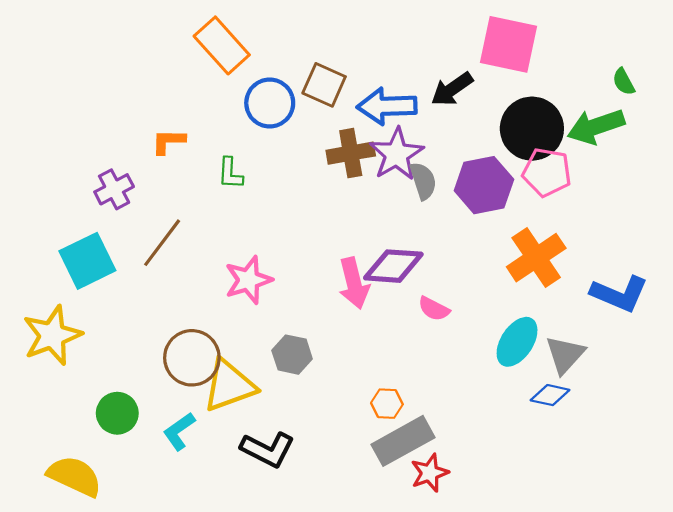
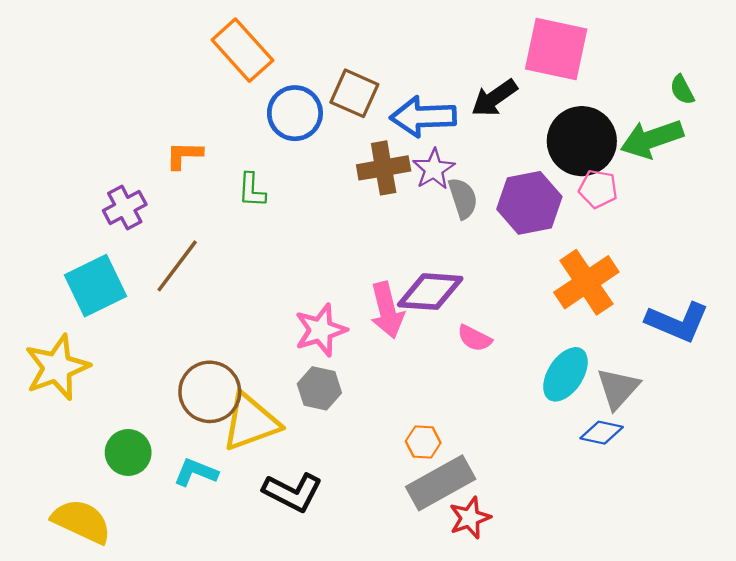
purple star: (397, 154) -> (434, 169), size x0.7
pink pentagon: (547, 172) -> (598, 189), size x0.7
pink star: (248, 280) -> (321, 330), moved
cyan L-shape: (179, 431) -> (196, 472), turned 57

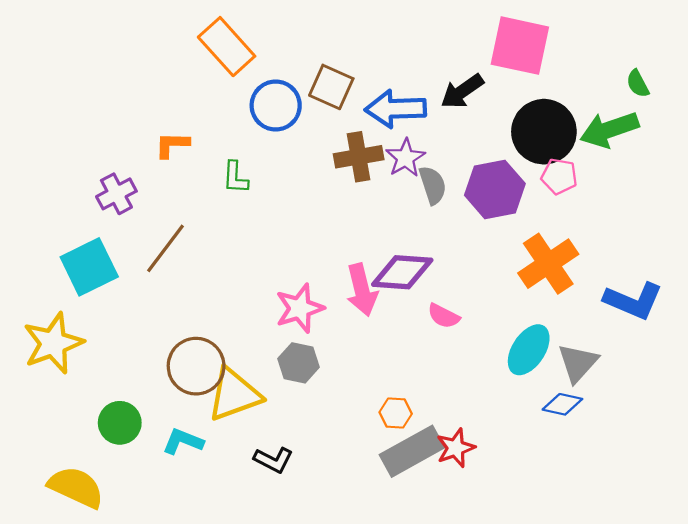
black L-shape: (293, 492) -> (273, 460), size x0.7
red star: (470, 518) -> (456, 448), moved

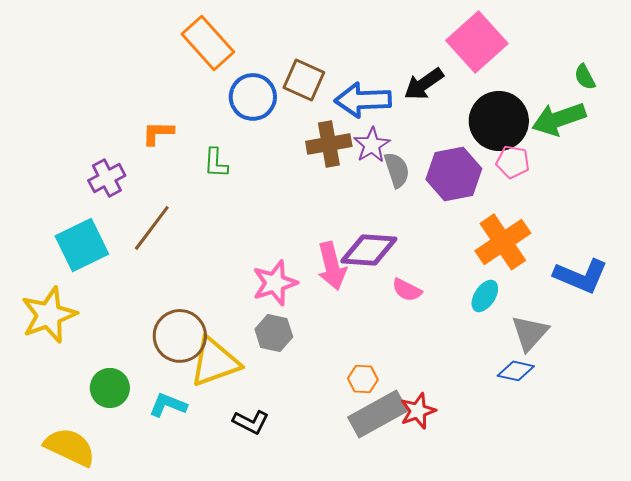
pink square: (520, 46) -> (477, 42), turned 36
cyan ellipse: (529, 350) -> (485, 296), moved, size x0.7

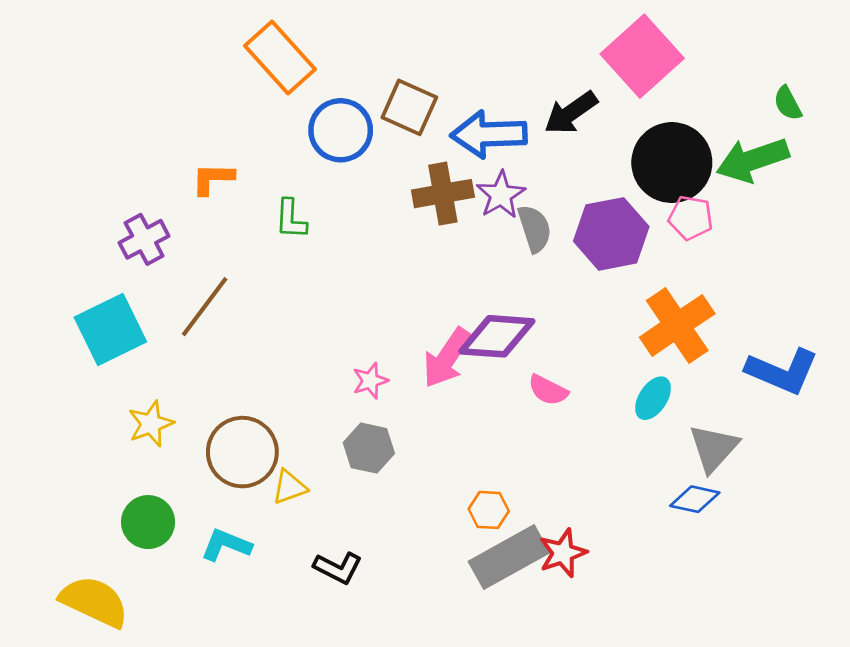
pink arrow: (332, 266) -> (447, 358), turned 48
pink star: (275, 283) -> (370, 381), size x0.6
yellow star: (49, 315) -> (151, 424), moved, size x0.6
yellow triangle: (215, 362) -> (289, 487), size x0.5

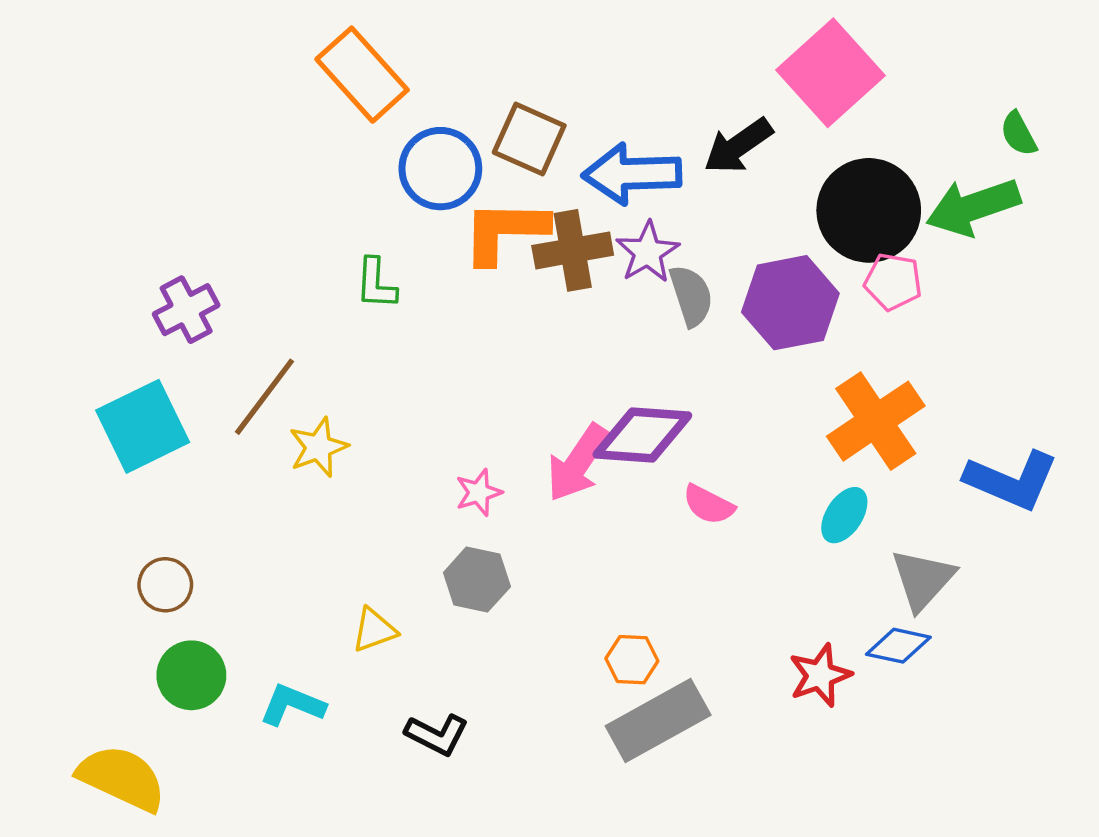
orange L-shape: (213, 179) -> (505, 231), moved, size x1.6
yellow star: (151, 424) -> (318, 447), moved
brown circle: (242, 452) -> (165, 585), moved, size x0.6
red star: (563, 553) -> (820, 675), moved

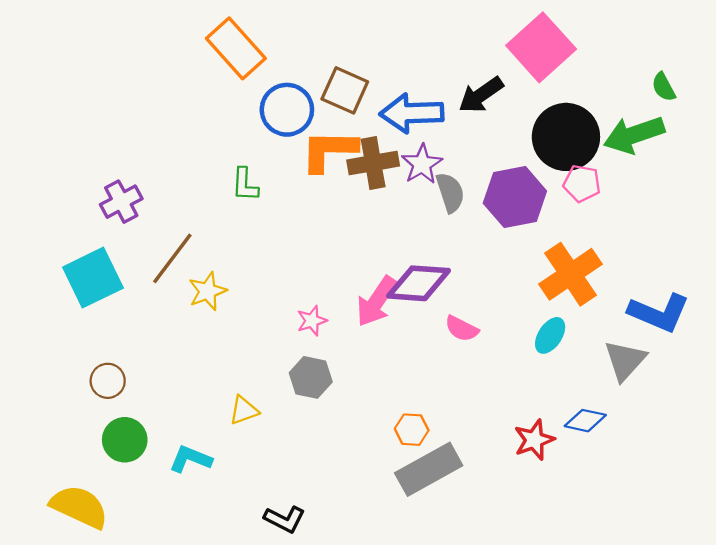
gray triangle: (923, 580) -> (625, 360), moved
black L-shape: (437, 735) -> (285, 519), moved

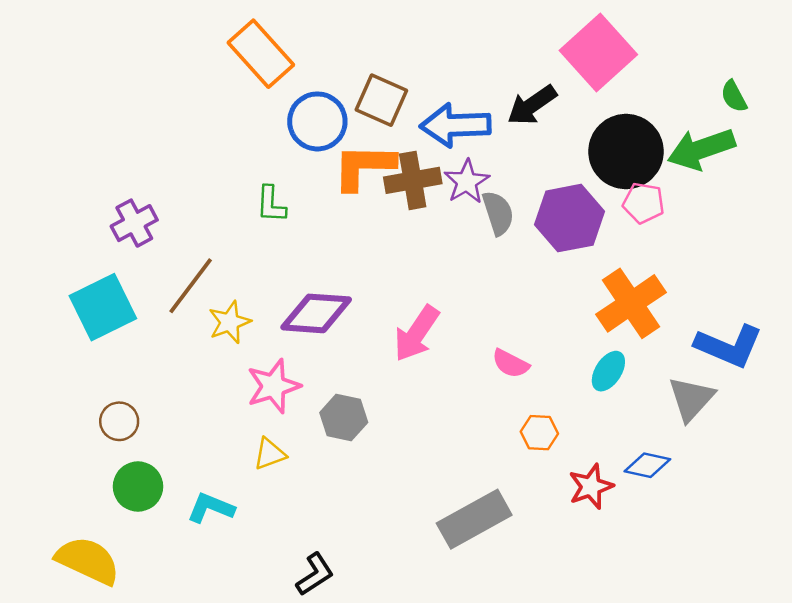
purple diamond: (418, 283) -> (316, 313), moved
pink star: (312, 321) -> (273, 386), moved, size x1.6
orange hexagon: (412, 430) -> (539, 433), moved
black L-shape: (285, 519) -> (315, 574), turned -60

